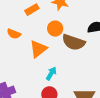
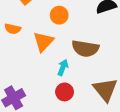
brown semicircle: (74, 42) -> (85, 48), moved

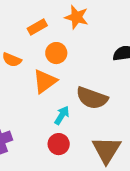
orange circle: (59, 15) -> (56, 53), moved

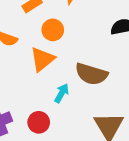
red circle: (59, 144) -> (39, 122), moved

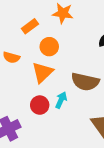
red circle: (39, 122) -> (40, 105), moved

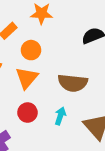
cyan arrow: (61, 100) -> (60, 116), moved

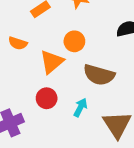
orange circle: (31, 50) -> (74, 41), moved

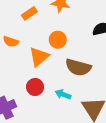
cyan arrow: (80, 107) -> (63, 94), turned -96

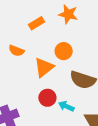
red circle: (35, 87) -> (47, 98), moved

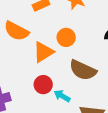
orange semicircle: (16, 51) -> (16, 31), size x1.5

